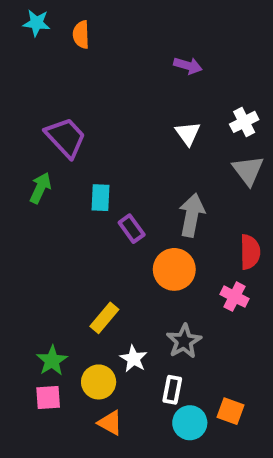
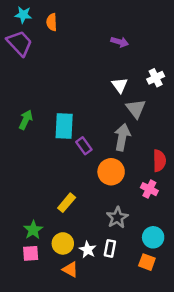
purple trapezoid: (66, 137) -> (20, 43), moved
gray triangle: (248, 170) -> (136, 109), moved
cyan rectangle: (101, 198) -> (64, 126), size x1.5
white star: (134, 359) -> (88, 250), moved
cyan circle: (190, 423) -> (153, 237), moved

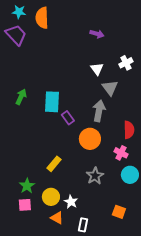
orange semicircle: (52, 22) -> (42, 18), size x1.5
cyan circle: (153, 237) -> (130, 175), moved
white rectangle: (110, 248) -> (83, 225), moved

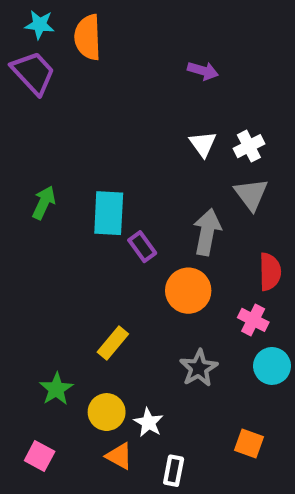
white cross: (126, 63) -> (249, 146), moved
gray triangle: (110, 88) -> (251, 194), moved
pink square: (25, 205) -> (40, 456), moved, turned 32

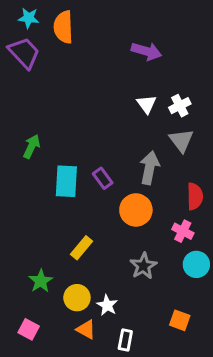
purple arrow: (203, 71) -> (147, 51), size x1.4
cyan rectangle: (109, 213) -> (66, 181), moved

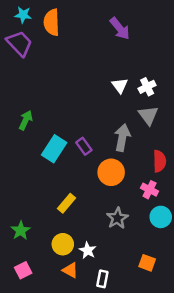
purple arrow: (147, 51) -> (120, 29), moved, turned 35
cyan rectangle: (66, 181) -> (54, 149), turned 30
green star: (41, 281) -> (21, 231), moved
pink square: (29, 329) -> (23, 270), turned 35

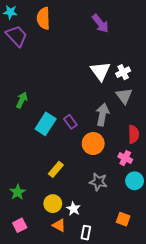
cyan star: (23, 15) -> (10, 12), moved
white triangle: (120, 86) -> (100, 71), size x1.5
gray star: (117, 218) -> (98, 182), turned -30

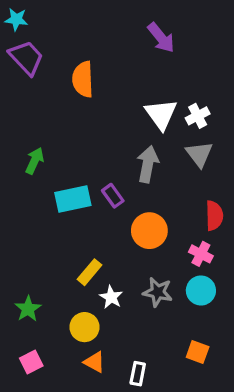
orange semicircle: (43, 18) -> (83, 79), moved
gray arrow: (102, 115) -> (148, 164), moved
cyan rectangle: (46, 124) -> (73, 199), turned 45
cyan circle: (135, 181) -> (201, 291), moved
white star: (73, 209) -> (111, 297), moved

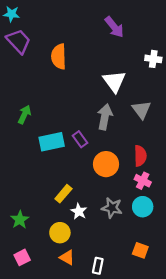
white cross: (198, 116) -> (153, 59), moved, turned 35
red semicircle: (214, 216) -> (140, 156), moved

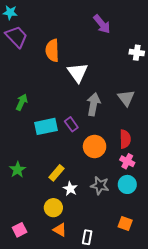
white triangle: (114, 81) -> (78, 73), moved
green star: (20, 220) -> (17, 170), moved

